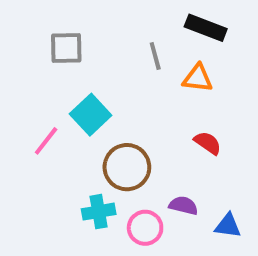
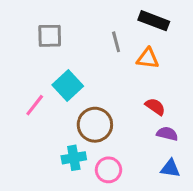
purple semicircle: (183, 206) -> (167, 134), moved

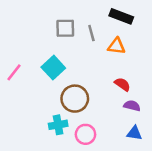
gray square: (50, 36) -> (65, 28), moved
pink line: (35, 105) -> (14, 72), moved

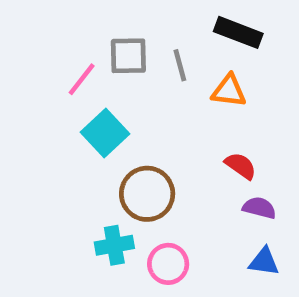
pink line: (14, 72) -> (82, 79), moved

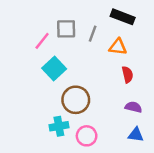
gray line: (180, 65) -> (93, 34), turned 35
red semicircle: (241, 166) -> (127, 75), moved, turned 42

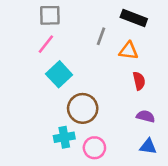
gray square: (66, 29) -> (50, 15), moved

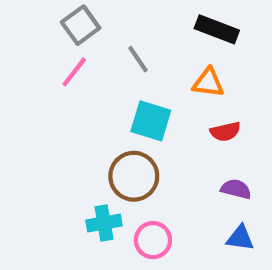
gray square: (50, 15) -> (81, 25), turned -35
gray line: (101, 36) -> (138, 59), moved, turned -54
cyan square: (59, 74) -> (151, 121), moved, turned -30
red semicircle: (139, 81) -> (225, 132), turned 90

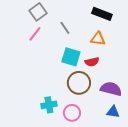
red semicircle: (225, 132) -> (92, 62), moved
brown circle: (134, 176) -> (79, 83), moved
purple semicircle: (236, 189) -> (111, 89), size x1.5

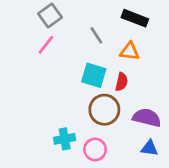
gray line: (65, 28) -> (96, 35), moved
red semicircle: (92, 62) -> (122, 82), turned -64

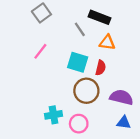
black rectangle: (135, 18) -> (100, 17), moved
pink line: (46, 45) -> (40, 51), moved

